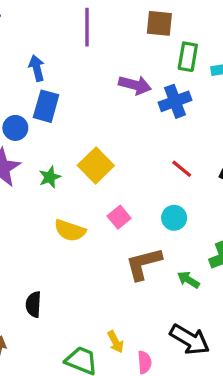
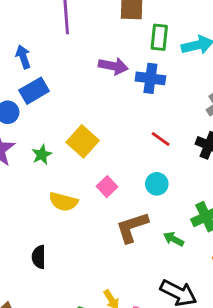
blue cross: (175, 101) -> (150, 78), turned 32
blue rectangle: (46, 106) -> (34, 91), turned 48
black semicircle: (33, 304) -> (39, 257), moved

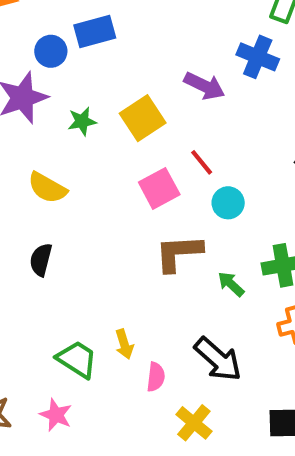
purple arrow: (113, 66) -> (204, 86), moved
red line: (161, 139) -> (202, 162), moved
pink square: (107, 187) -> (159, 188), size x1.4
yellow semicircle: (63, 202) -> (47, 188), moved

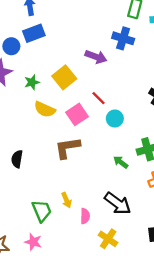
yellow semicircle: (47, 188) -> (45, 109), moved
brown L-shape: (179, 253) -> (67, 148), moved
green trapezoid: (77, 359) -> (42, 211), turned 40

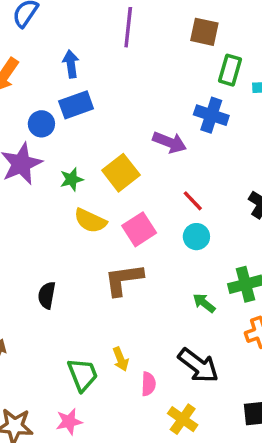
red line: (98, 98) -> (193, 201), moved
pink star: (33, 242) -> (69, 422), turned -30

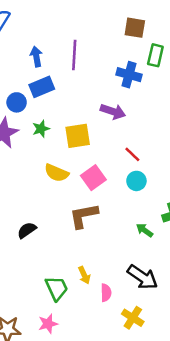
purple line: (128, 27) -> (74, 55), moved
blue cross: (211, 115) -> (129, 75), moved
yellow square: (121, 173) -> (78, 136), turned 32
green star: (72, 179) -> (41, 129), moved
black semicircle: (47, 295) -> (27, 230), turned 48

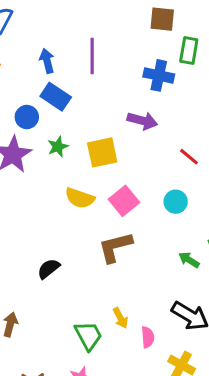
blue rectangle: (42, 87) -> (56, 97), turned 60
red line: (132, 154) -> (189, 157), moved

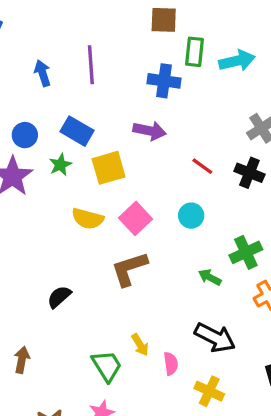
blue rectangle: (56, 97) -> (77, 131), moved

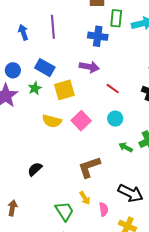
red line: (202, 166) -> (113, 89), moved
brown L-shape: (129, 269) -> (89, 167), moved
green arrow: (210, 277) -> (126, 147), moved

